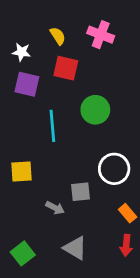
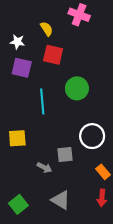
pink cross: (101, 35) -> (79, 15), moved

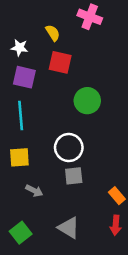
cyan line: (42, 101) -> (21, 115), moved
white circle: (92, 136) -> (69, 148), moved
gray arrow: (44, 168) -> (34, 191), moved

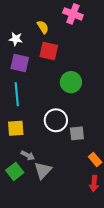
gray square: (74, 176) -> (77, 133), moved
gray triangle: (69, 228) -> (43, 170), moved, turned 42
green square: (21, 233) -> (15, 171), moved

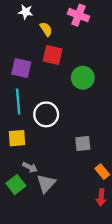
white star: (16, 39) -> (26, 12), moved
green circle: (71, 82) -> (83, 78), moved
white circle: (56, 120) -> (46, 114), moved

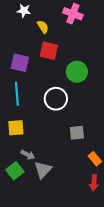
white circle: (46, 114) -> (56, 99), moved

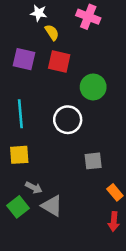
white star: (24, 11) -> (39, 13), moved
purple square: (20, 63) -> (24, 59), moved
gray triangle: (43, 170) -> (52, 206), turned -42

